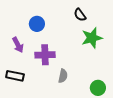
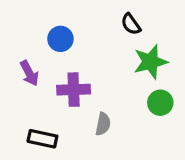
black rectangle: (15, 76) -> (42, 139), moved
green circle: (98, 88) -> (160, 103), moved

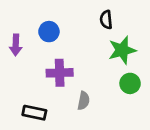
black semicircle: (131, 24) -> (106, 20), turned 30
purple arrow: (29, 73) -> (16, 45), moved, turned 30

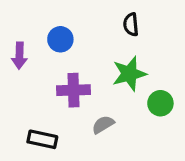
green star: (122, 50) -> (129, 74), moved
gray semicircle: (84, 101) -> (103, 125), turned -132

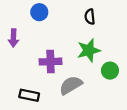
blue circle: (60, 39) -> (39, 12), moved
gray semicircle: (103, 125) -> (71, 85), size x1.5

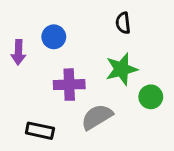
blue circle: (39, 12) -> (54, 37), moved

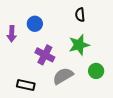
purple cross: (69, 85) -> (45, 55), turned 30
green circle: (151, 97) -> (96, 71), moved

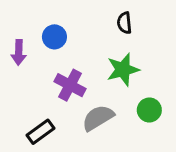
black rectangle: (26, 85) -> (40, 132), turned -48

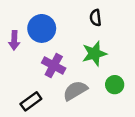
blue circle: (54, 37) -> (42, 28), size x1.5

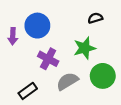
black semicircle: (96, 18) -> (95, 18), moved, turned 80
green circle: (115, 85) -> (103, 76), size x1.5

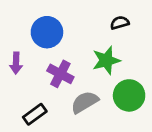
purple arrow: (13, 36) -> (16, 63), moved

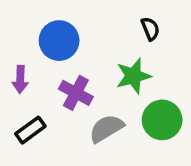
black semicircle: (120, 23) -> (150, 29), turned 84
black rectangle: (35, 114) -> (30, 130), moved

